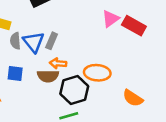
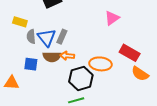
red rectangle: (134, 26) -> (130, 53), moved
brown semicircle: (48, 76) -> (52, 57), moved
orange semicircle: (133, 98) -> (140, 74), moved

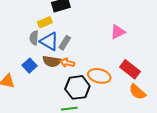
yellow rectangle: (20, 22) -> (45, 22), moved, turned -48
blue triangle: (47, 38) -> (49, 41), turned -30
blue square: (31, 64) -> (29, 66), turned 32

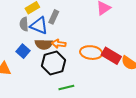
gray rectangle: (65, 43) -> (54, 17), moved
red rectangle: (130, 69) -> (111, 56), moved
black hexagon: (77, 87) -> (53, 63), moved

